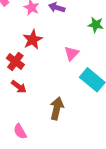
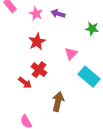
red cross: (15, 61) -> (39, 70), moved

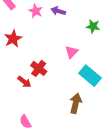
red star: (37, 42) -> (13, 39), moved
brown arrow: (58, 102) -> (76, 103), moved

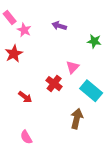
pink star: (36, 11) -> (24, 30), moved
red cross: (39, 68) -> (54, 84), moved

